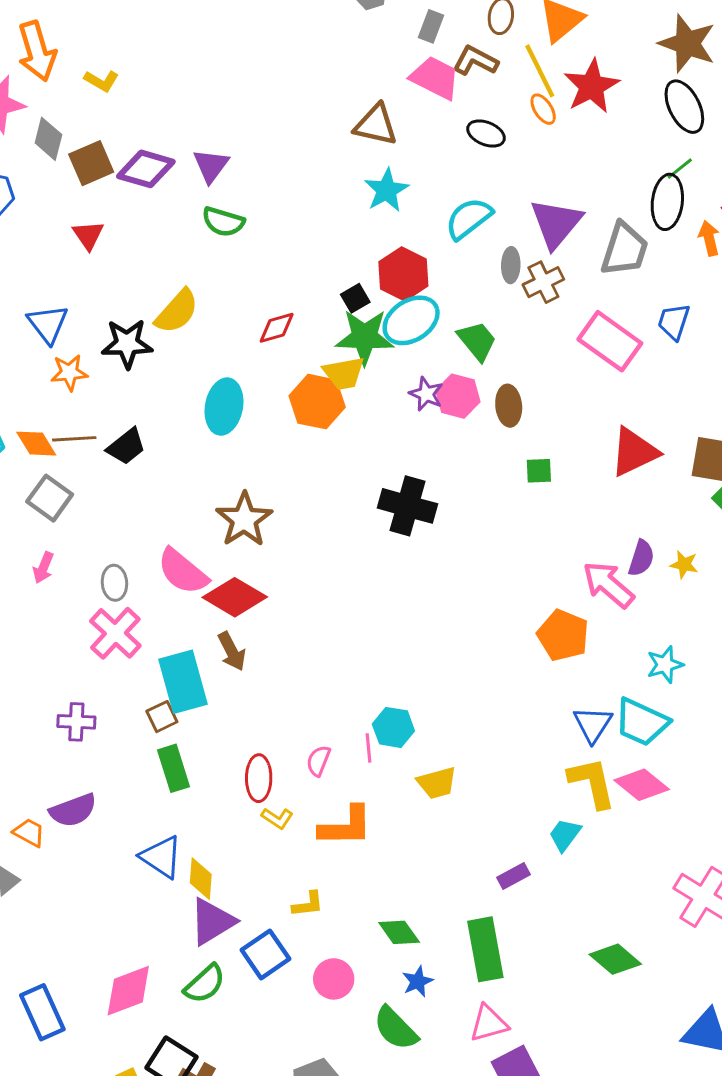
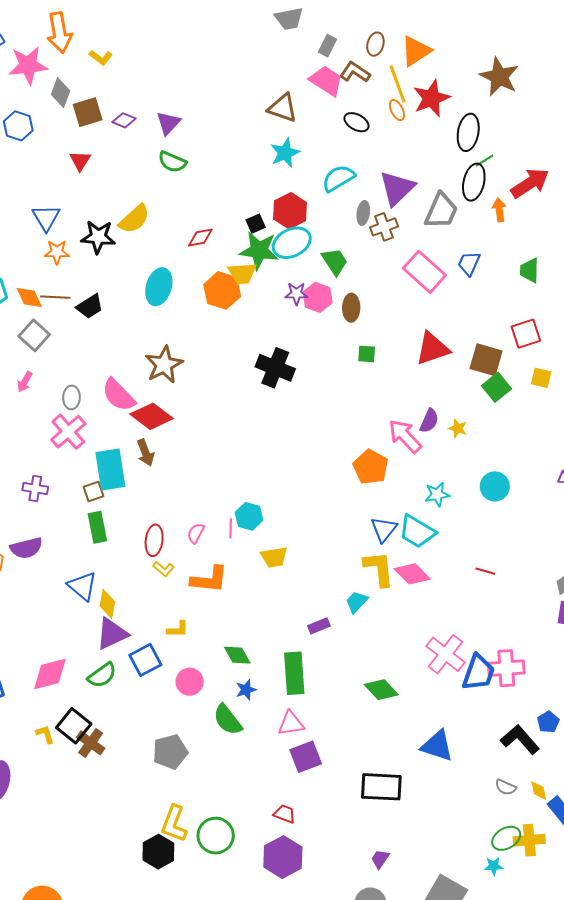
black ellipse: (684, 107) -> (468, 132), moved, turned 30
purple diamond: (146, 169) -> (124, 120), size x0.6
purple star: (426, 394) -> (296, 294), turned -30

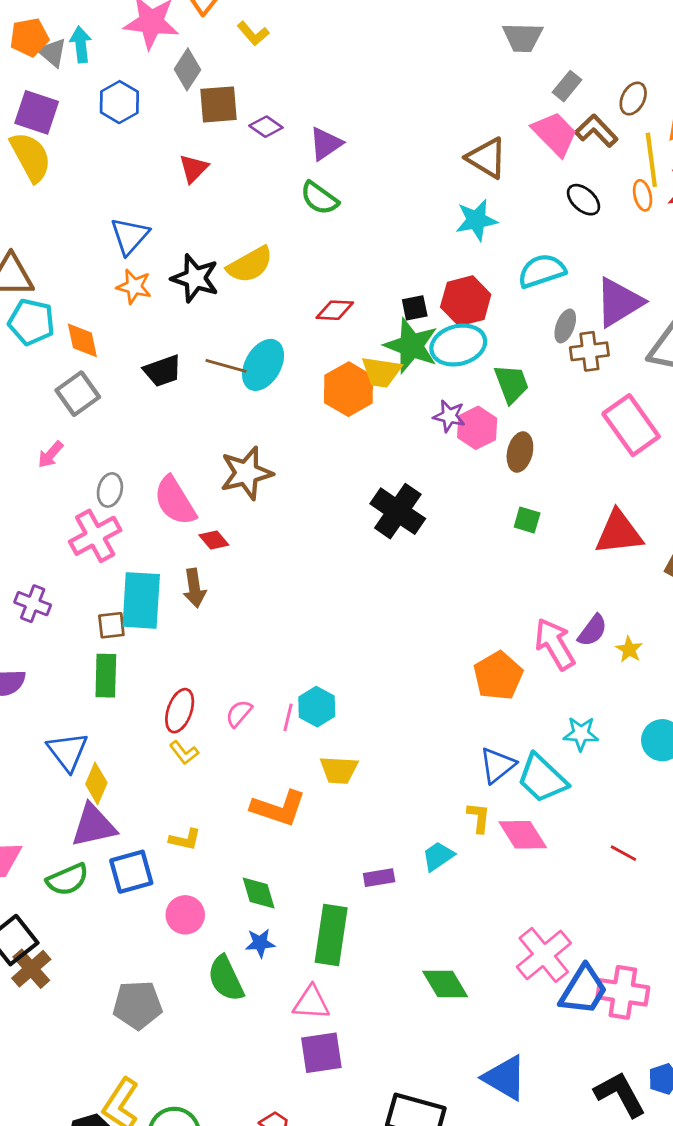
brown line: (55, 297) -> (226, 366), moved
red diamond: (152, 416) -> (214, 540), size x0.5
yellow L-shape: (379, 569) -> (479, 818), size x0.6
orange L-shape: (209, 580) -> (278, 808), moved

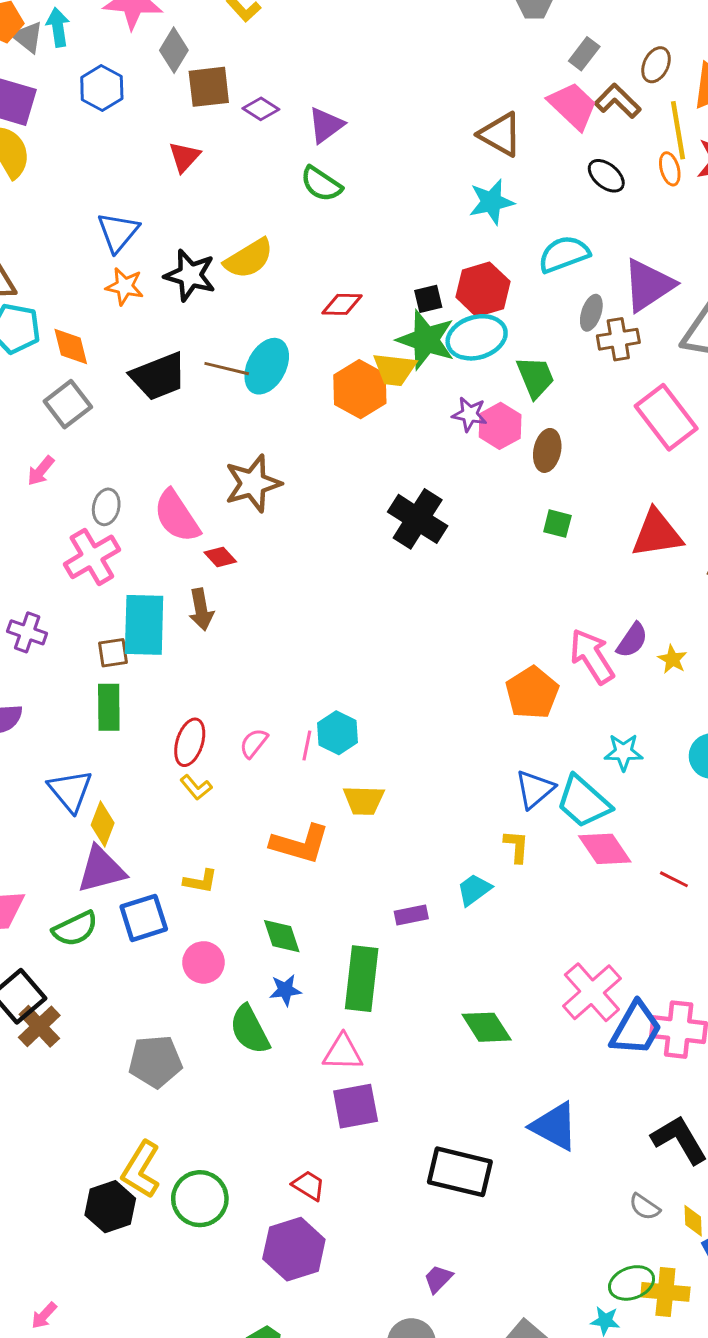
black trapezoid: (163, 371) -> (158, 376), size x1.4
pink diamond: (523, 835) -> (605, 849), moved

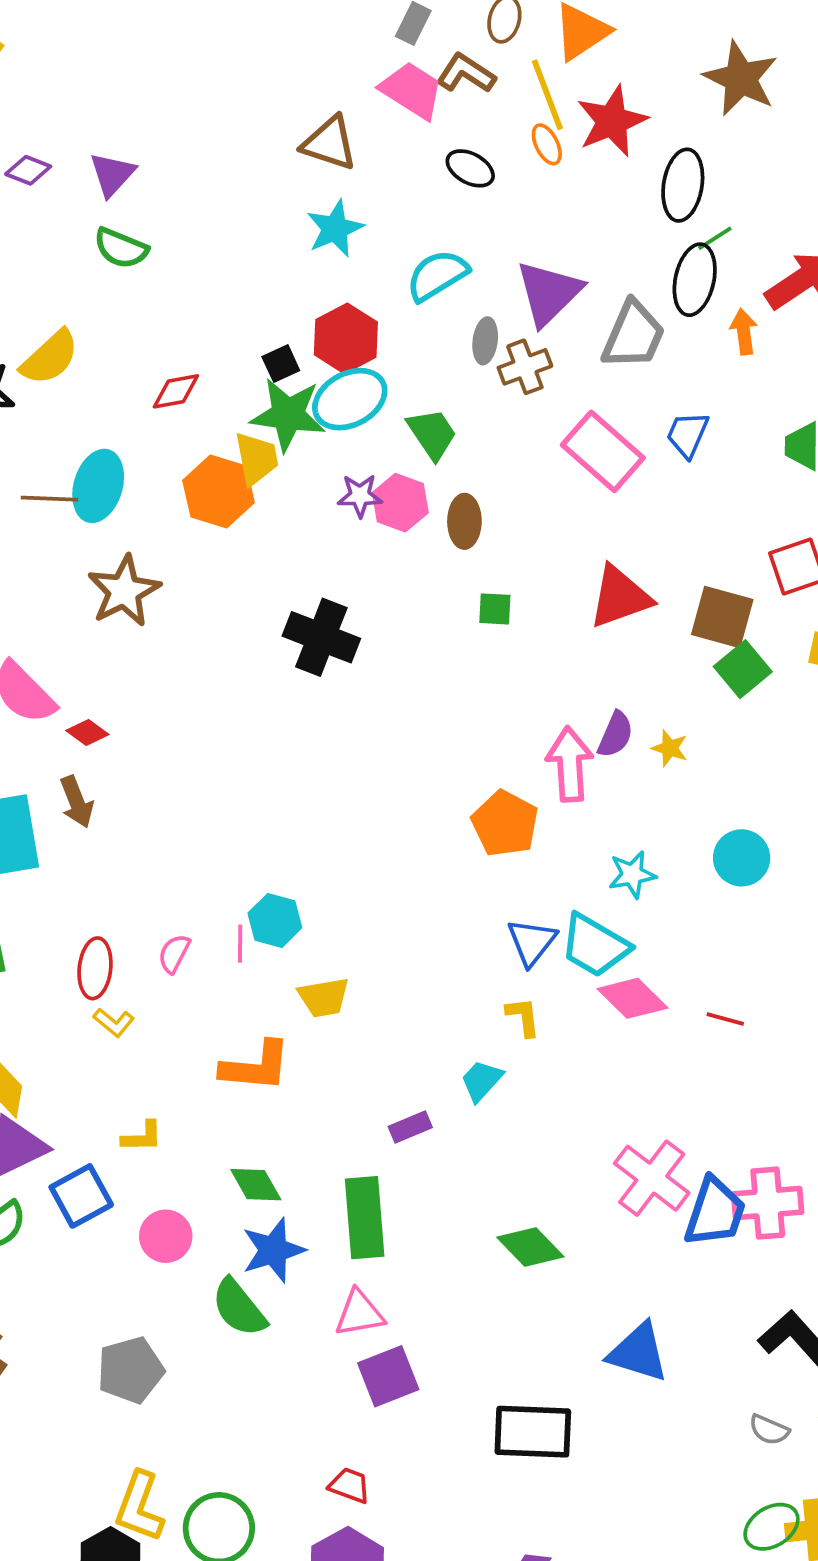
yellow trapezoid: (395, 369) -> (256, 459), turned -96
brown star: (253, 483) -> (124, 591), moved
pink arrow: (592, 656) -> (570, 764), turned 40
blue star: (285, 990) -> (273, 1250), size x1.6

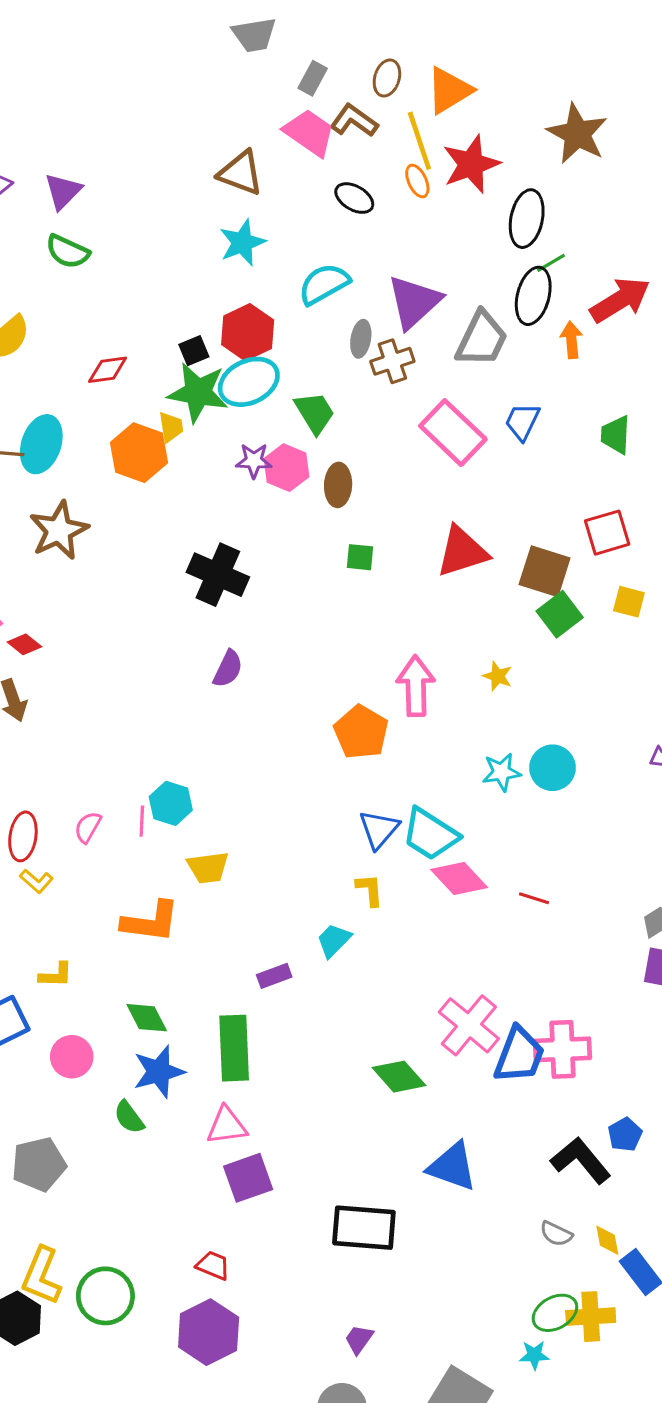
yellow trapezoid: (256, 459) -> (171, 427), size x0.7
purple semicircle: (615, 735) -> (228, 669), moved
cyan star: (632, 874) -> (501, 772), moved
green diamond: (530, 1247) -> (399, 1077), moved
green semicircle: (239, 1308) -> (129, 1117), size x0.7

